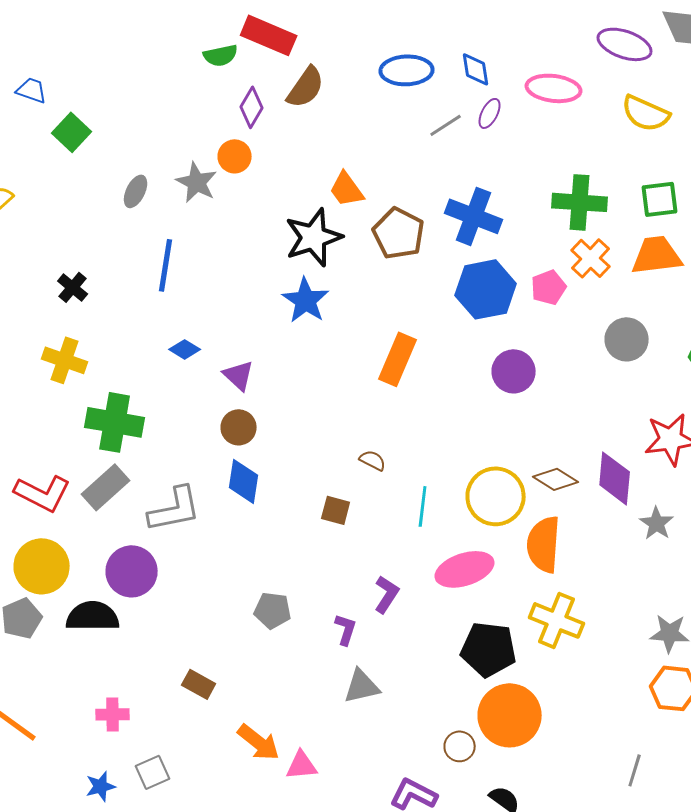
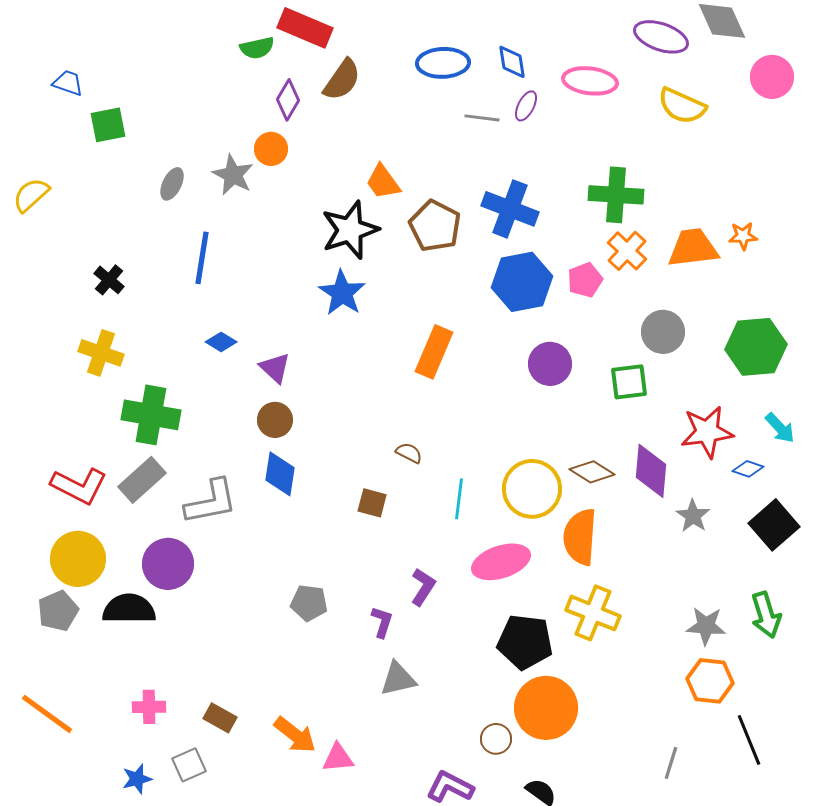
gray line: (446, 125) -> (482, 118), turned 40
green square: (72, 132) -> (108, 125), turned 36
green square: (660, 199) -> (629, 382), moved
brown rectangle: (199, 684) -> (220, 718), moved

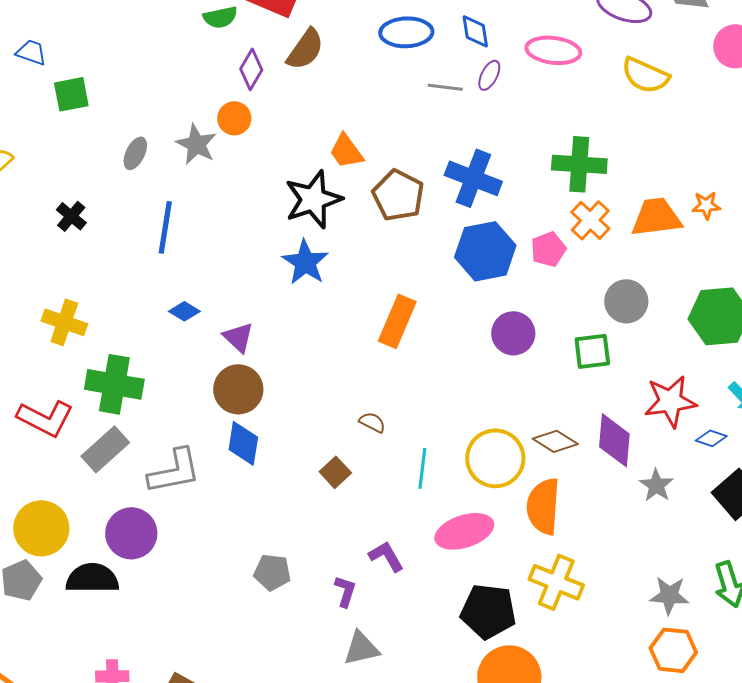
black cross: (109, 280) -> (71, 216), moved
brown circle: (275, 420) -> (238, 389), size x1.4
red L-shape: (79, 486) -> (45, 418), moved
brown square: (372, 503) -> (335, 472), turned 32
purple L-shape: (423, 587) -> (386, 556), turned -63

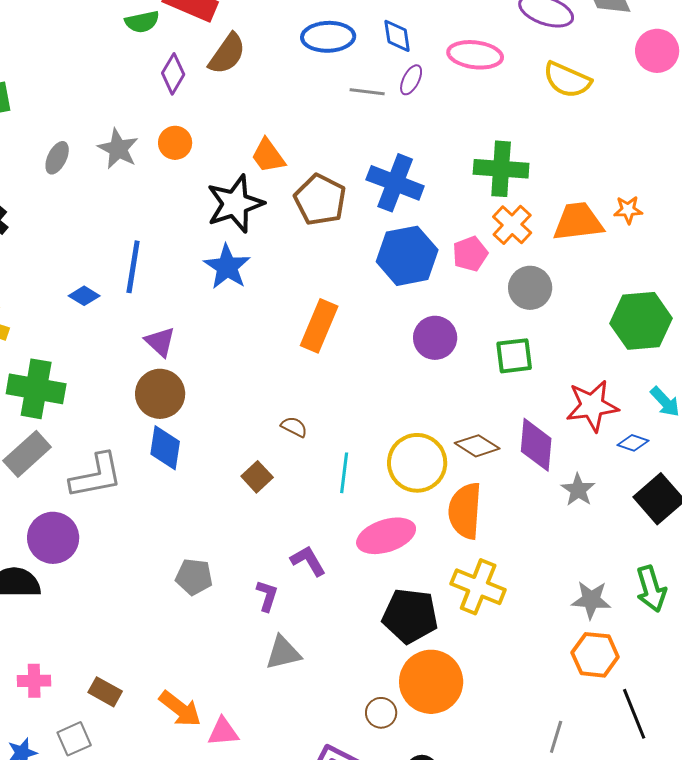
orange circle: (234, 118) -> (175, 143), moved
blue line: (165, 227) -> (133, 267), moved
gray circle: (626, 301) -> (530, 288), moved
blue diamond: (184, 311) -> (84, 296), moved

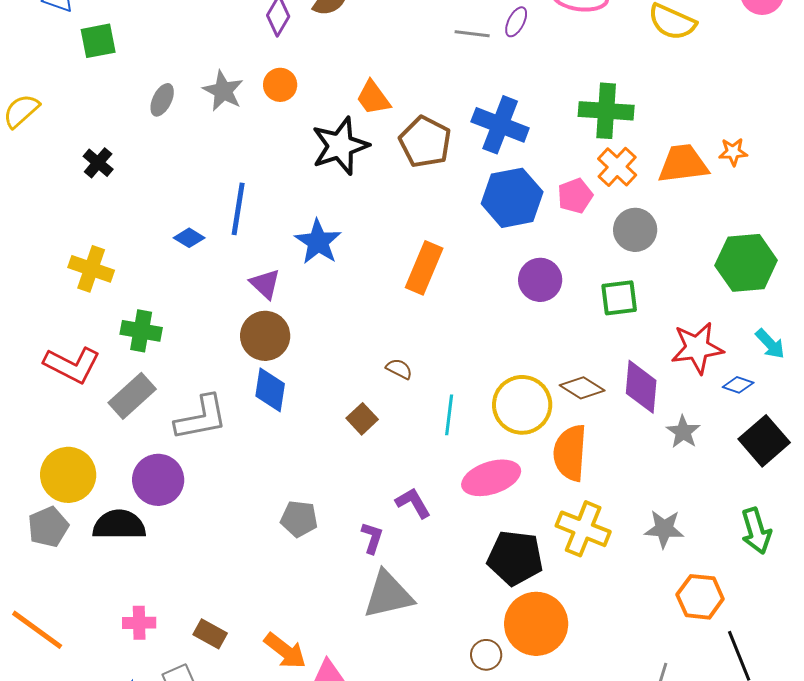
blue star: (227, 267) -> (318, 242), moved
green cross: (36, 389) -> (141, 331), size x0.7
gray star: (591, 600) -> (664, 529), moved
gray triangle: (283, 653) -> (388, 595), size x1.4

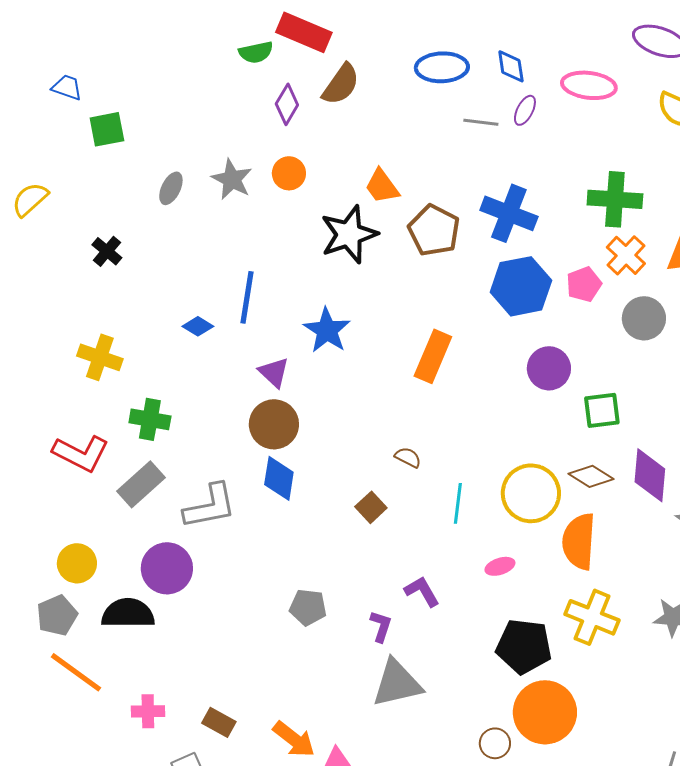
green square: (619, 298) -> (602, 410), moved
yellow circle: (68, 475) -> (77, 563), size x0.7
pink ellipse: (491, 478) -> (500, 566), size x0.5
orange line: (37, 630) -> (76, 672), moved

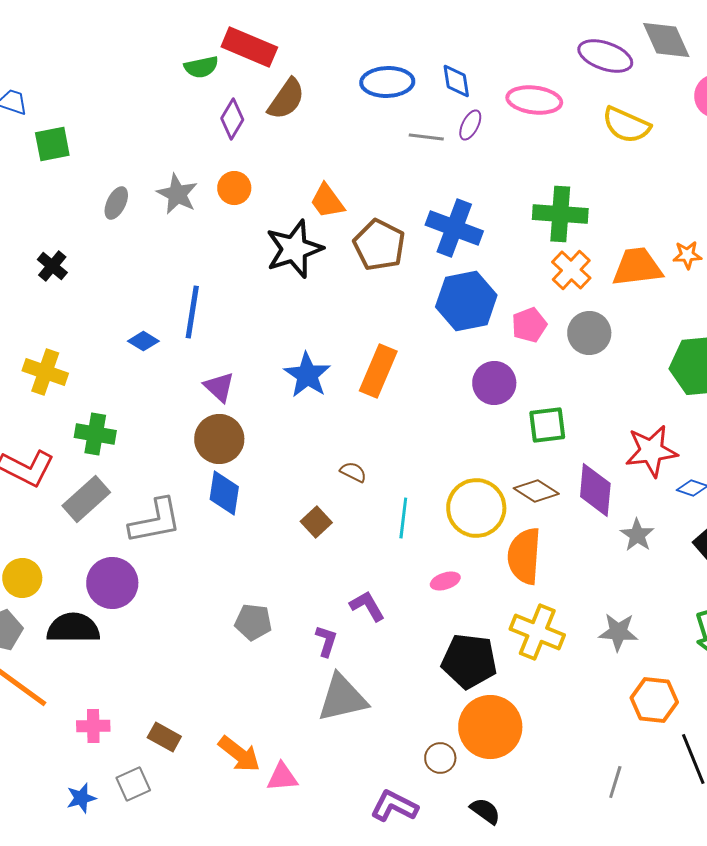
pink pentagon: (584, 284) -> (529, 325), moved
blue star: (327, 330) -> (307, 375), moved

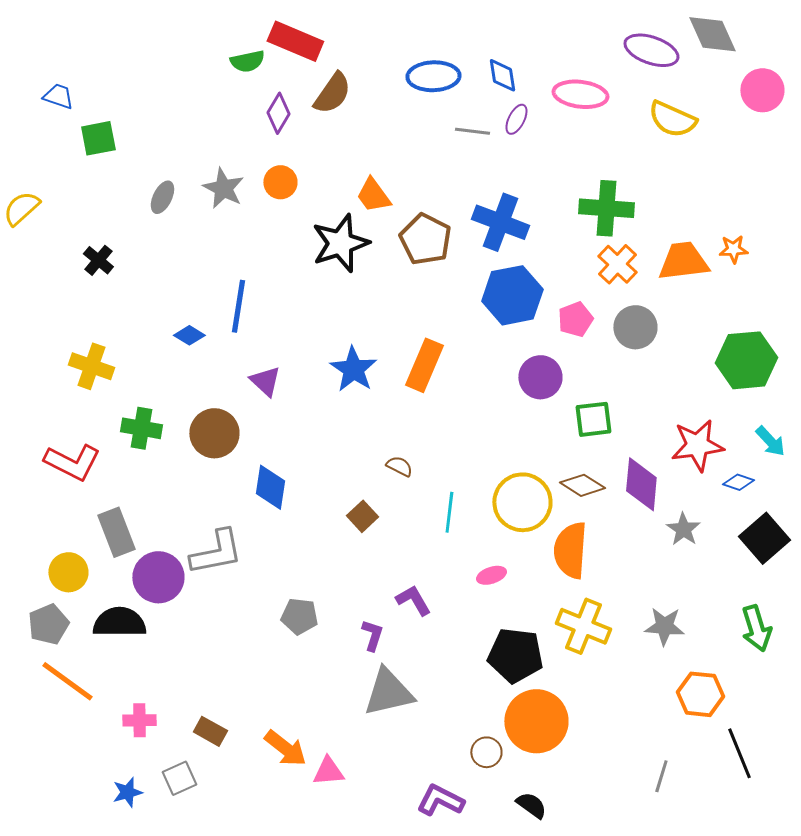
brown circle: (219, 439) -> (214, 433), moved
gray rectangle: (86, 499) -> (116, 532), moved, turned -69
gray L-shape: (155, 521) -> (216, 552), moved

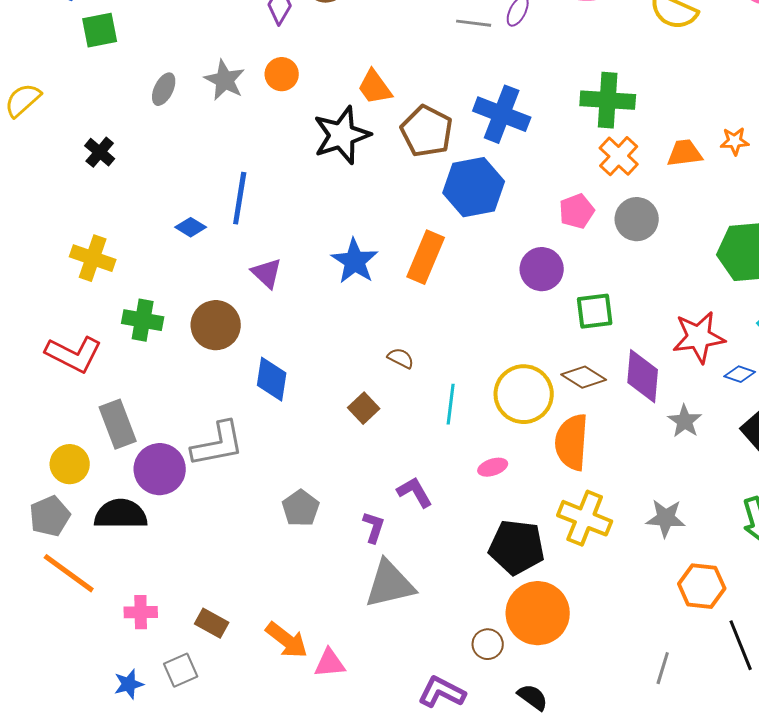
orange trapezoid: (683, 261) -> (685, 153), size x0.7
blue hexagon: (512, 295) -> (474, 187), moved
gray pentagon: (299, 616) -> (301, 508), turned 30

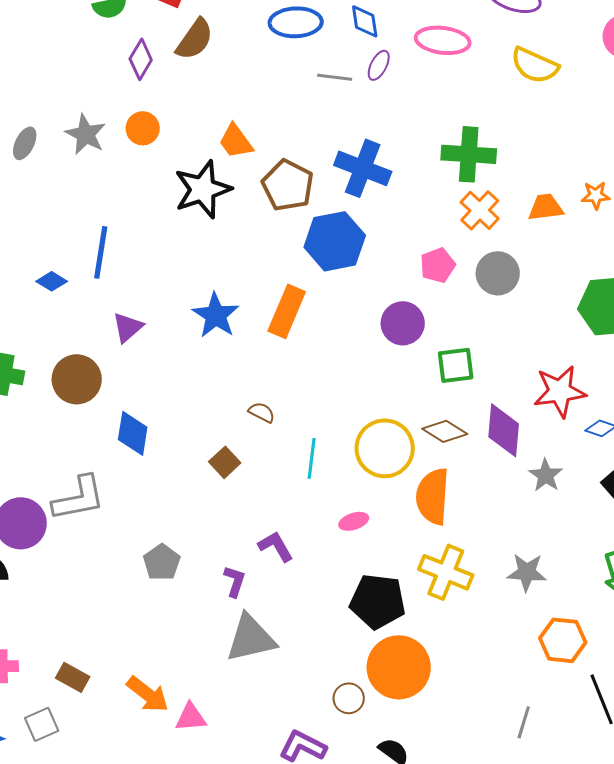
purple triangle: (267, 273) -> (128, 327), turned 36

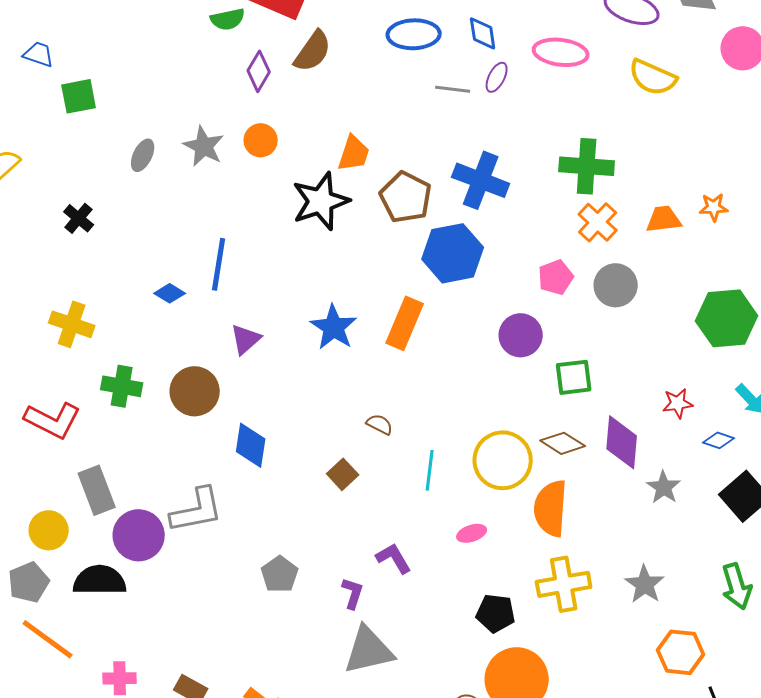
orange trapezoid: (236, 141) -> (354, 153), turned -126
red star: (560, 391) -> (678, 403), size x0.6
yellow cross: (446, 572) -> (564, 584), turned -32
gray star: (527, 572) -> (645, 584), turned 30
black pentagon: (378, 601) -> (496, 613), size x0.7

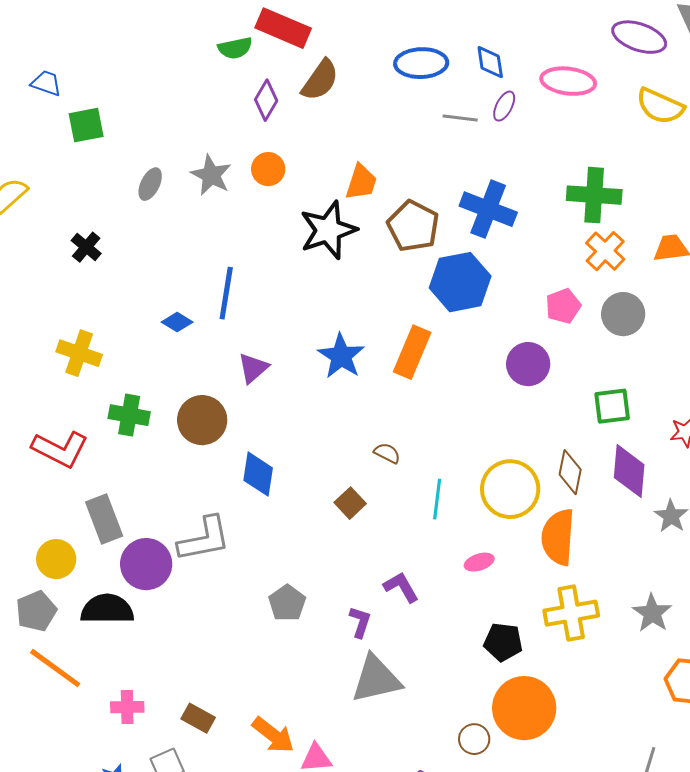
green square: (574, 377) -> (612, 406), moved
brown diamond: (563, 443) -> (570, 472), turned 69

